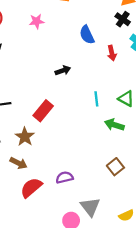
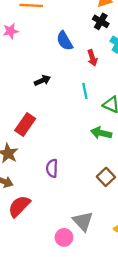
cyan line: (96, 99) -> (85, 91), moved
purple semicircle: (64, 177) -> (52, 168), moved, turned -70

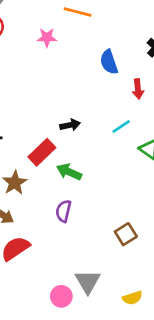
black arrow: (42, 80) -> (70, 125), moved
cyan line: (85, 91) -> (121, 127), turned 56
green arrow: (101, 133) -> (69, 172), moved

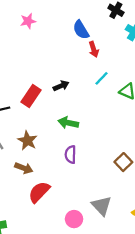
red arrow: (138, 89) -> (94, 49), moved
red rectangle: (42, 152) -> (31, 96), moved
pink circle: (61, 296) -> (74, 219), moved

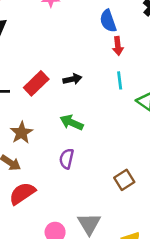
cyan line: (101, 78) -> (120, 80), turned -63

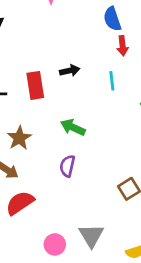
black arrow: (72, 79) -> (70, 71), moved
cyan line: (120, 80) -> (112, 81), moved
red rectangle: (36, 83) -> (35, 85), turned -55

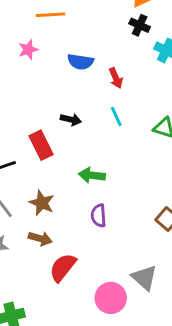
blue semicircle: (112, 19) -> (80, 62), moved, turned -45
black arrow: (70, 71) -> (71, 120), turned 42
pink circle: (55, 244) -> (111, 298), size x1.4

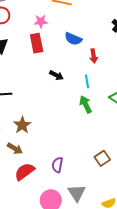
red rectangle: (41, 145) -> (37, 43), moved
green arrow: (92, 175) -> (86, 104), moved, turned 42
purple semicircle: (99, 216) -> (57, 165), moved

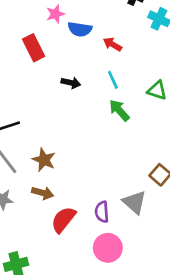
pink star: (41, 21) -> (55, 14), moved
red arrow: (94, 56) -> (112, 44), turned 144
purple semicircle: (57, 165) -> (102, 212), moved
gray triangle: (77, 193) -> (135, 202), moved

